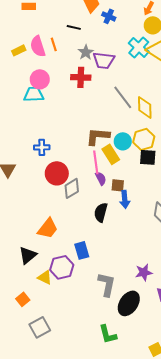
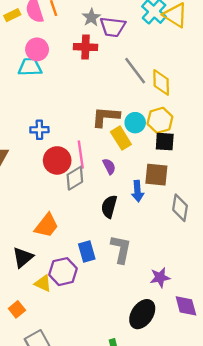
pink line: (96, 162) -> (81, 155), moved
brown square: (118, 185) -> (156, 175), moved, size x1.5
gray L-shape: (107, 284) -> (121, 249), moved

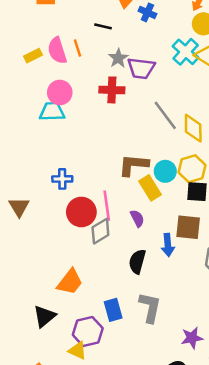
yellow triangle: (43, 283) -> (78, 351), moved

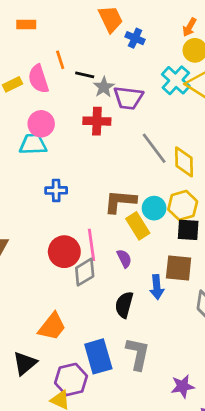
black line: (103, 26) -> (85, 75), moved
orange line: (78, 48) -> (60, 60), moved
blue cross: (62, 179) -> (56, 190), moved
blue rectangle: (113, 310) -> (98, 356), size x1.4

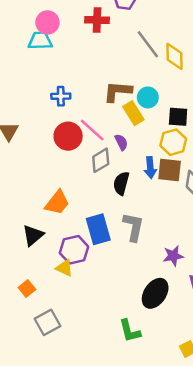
blue cross: (56, 190) -> (61, 96), moved
yellow hexagon: (183, 205) -> (173, 142), moved
pink line: (91, 245) -> (92, 130), turned -40
brown square: (179, 268) -> (170, 170), moved
gray diamond: (85, 272) -> (101, 160), moved

